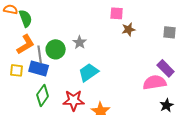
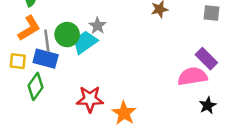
cyan trapezoid: (89, 72) -> (85, 42), moved
green diamond: (43, 95) -> (35, 86), moved

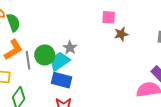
blue rectangle: (46, 59) -> (62, 80), moved

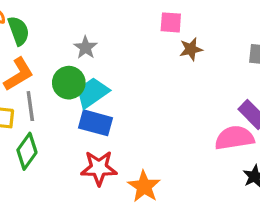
gray star: (70, 48) -> (86, 48), moved
gray line: (28, 60) -> (30, 106), moved

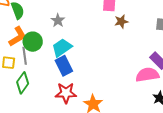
green circle: (69, 83) -> (33, 42), moved
blue rectangle: (96, 123) -> (64, 66), turned 48

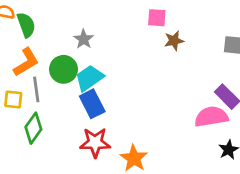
green circle: (33, 42) -> (64, 69), moved

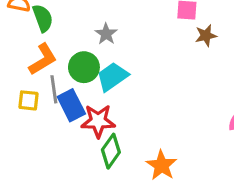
blue rectangle: (92, 104) -> (71, 105), moved
green diamond: (33, 128) -> (111, 151), moved
red star: (95, 143) -> (98, 121), moved

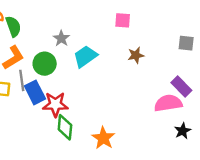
brown star: (206, 36) -> (136, 55), moved
cyan trapezoid: (112, 77) -> (85, 56), moved
green diamond: (111, 151) -> (65, 127), turned -30

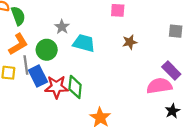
cyan trapezoid: (85, 56) -> (84, 43), turned 50
green diamond: (65, 127) -> (75, 87), moved

